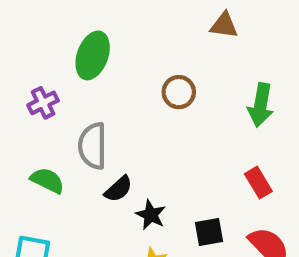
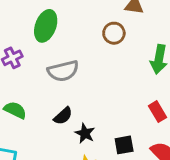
brown circle: (179, 92) -> (114, 33), moved
gray semicircle: (93, 146) -> (63, 71), moved, turned -104

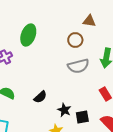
gray semicircle: (63, 71) -> (78, 66), moved
black star: (85, 133) -> (64, 110), moved

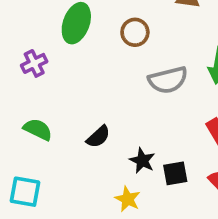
brown circle: (75, 40) -> (135, 32), moved

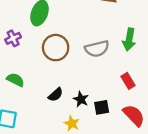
brown circle: (135, 32) -> (56, 48), moved, size x1.5
black semicircle: (98, 137) -> (56, 95), moved

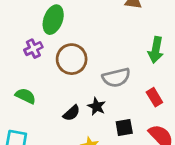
purple cross: (13, 38) -> (33, 49), moved
gray semicircle: (97, 49) -> (116, 78), moved
black star: (81, 99) -> (97, 106), moved

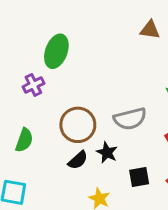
brown circle: (72, 59) -> (78, 125), moved
green semicircle: (26, 96) -> (24, 140), turned 84

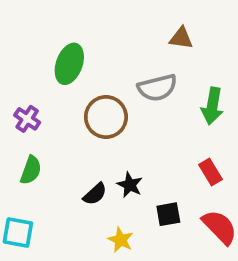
purple cross: (33, 85) -> (27, 119), moved, turned -30
gray semicircle: (130, 119) -> (157, 88), moved
brown circle: (78, 125) -> (106, 117), moved

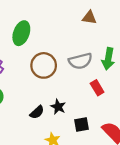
gray semicircle: (157, 88) -> (80, 61), moved
red rectangle: (210, 172) -> (97, 88), moved

